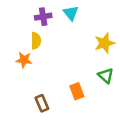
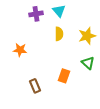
yellow semicircle: (36, 41) -> (59, 34), moved
orange rectangle: (77, 91) -> (64, 76), turned 40

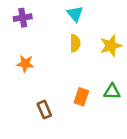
purple cross: (36, 14) -> (23, 18), moved
green triangle: (88, 63) -> (112, 92), moved, turned -40

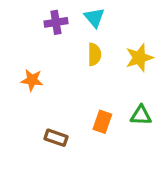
purple cross: (23, 18) -> (56, 22), moved
brown rectangle: (44, 110) -> (56, 138), turned -48

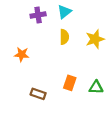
cyan triangle: (94, 18) -> (64, 12), turned 32
green triangle: (141, 115) -> (96, 87), moved

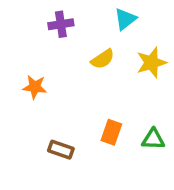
cyan triangle: (64, 12) -> (125, 19), moved
yellow semicircle: (64, 37) -> (103, 59), turned 56

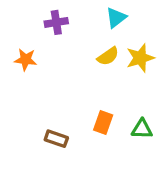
yellow semicircle: (103, 59) -> (108, 56), moved
orange star: (35, 87) -> (26, 60), moved

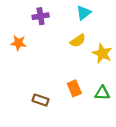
yellow star: (140, 58) -> (102, 53), moved, turned -30
orange rectangle: (103, 123) -> (74, 88), turned -42

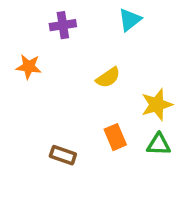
yellow semicircle: (78, 41) -> (108, 77), moved
yellow star: (102, 53) -> (157, 105), moved, turned 30

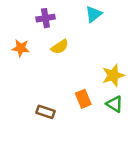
yellow semicircle: (108, 77) -> (60, 47), moved
green triangle: (159, 144) -> (114, 104), turned 30

